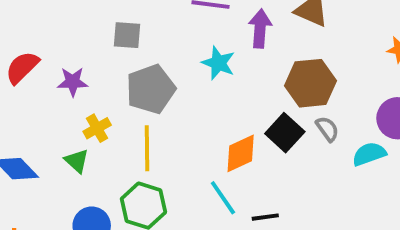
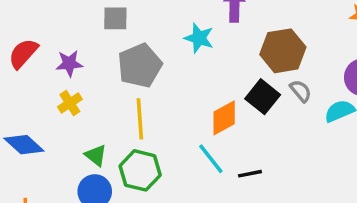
yellow cross: (97, 128) -> (70, 103), moved
green triangle: (77, 161) -> (96, 155), moved

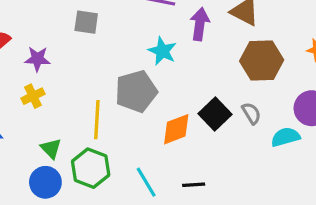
brown hexagon: (283, 51) -> (262, 61), moved
gray pentagon: (140, 66) -> (136, 91), moved
cyan line: (211, 159) -> (146, 182), moved

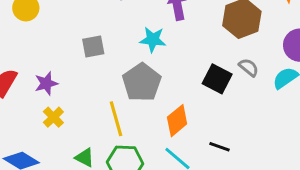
gray square: (86, 22) -> (93, 47), moved
orange diamond: (176, 129) -> (177, 121), moved
black line: (194, 185) -> (220, 147), turned 42

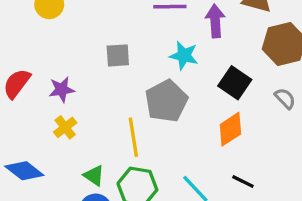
black square: (217, 79) -> (235, 83), moved
orange diamond: (177, 121) -> (230, 129), moved

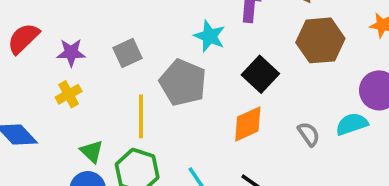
gray square: (118, 55) -> (128, 53), moved, turned -30
gray semicircle: (285, 98) -> (309, 134), moved
gray pentagon: (166, 101) -> (183, 83), turned -30

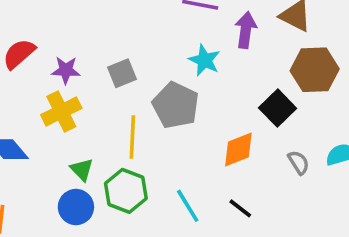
black square: (260, 74) -> (278, 108), moved
yellow cross: (69, 94) -> (61, 112), size x1.5

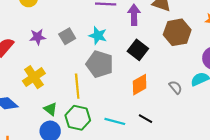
cyan star: (204, 60) -> (98, 36), moved
purple star: (66, 70) -> (38, 37), moved
gray square: (122, 73) -> (67, 36), moved
black square: (278, 108) -> (138, 50), moved
cyan line: (188, 206) -> (115, 121), turned -36

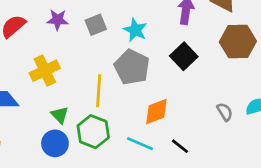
orange diamond: (140, 85) -> (156, 112), moved

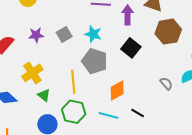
green triangle: (60, 115) -> (44, 95), moved

